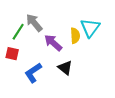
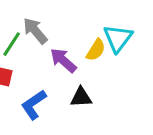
yellow semicircle: (75, 36) -> (96, 50), turned 35
black triangle: (65, 68) -> (81, 97), turned -42

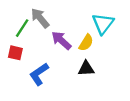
yellow semicircle: (96, 50) -> (86, 43), moved
black triangle: (81, 97) -> (86, 69), moved

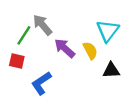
yellow semicircle: (86, 43) -> (90, 50), turned -60
black triangle: (86, 69) -> (111, 70), moved

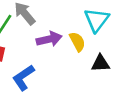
purple arrow: (65, 48) -> (49, 39), turned 125

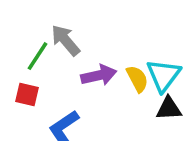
cyan triangle: (97, 20) -> (164, 75), moved

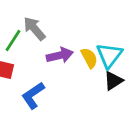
black triangle: (169, 109) -> (113, 81), turned -30

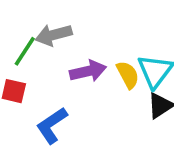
gray arrow: (34, 29) -> (54, 35), turned -65

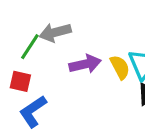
blue L-shape: (52, 125) -> (33, 111), moved

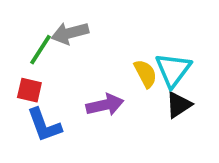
purple arrow: (85, 64) -> (105, 105), moved
blue L-shape: (33, 111) -> (44, 125), turned -76

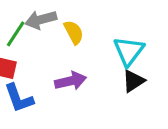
yellow semicircle: (145, 74) -> (74, 32), moved

